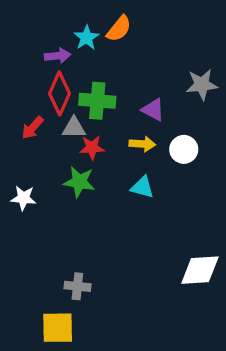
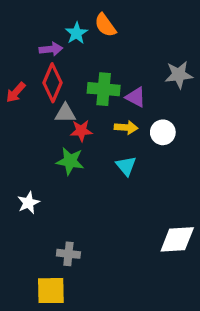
orange semicircle: (119, 29) -> (105, 25), turned 105
green cross: (97, 101) -> (104, 89), moved
red arrow: (32, 128) -> (16, 92), moved
cyan triangle: (142, 187) -> (126, 166), turned 35
white star: (23, 198) -> (29, 203), moved, turned -30

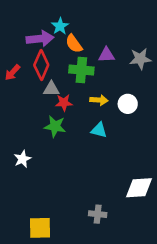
orange semicircle: (105, 25) -> (74, 44), moved
purple arrow: (51, 49) -> (40, 39), size x1.5
purple triangle: (136, 97) -> (106, 55), moved, turned -30
cyan triangle: (126, 166) -> (99, 130), turned -36
gray cross: (68, 254) -> (98, 214), moved

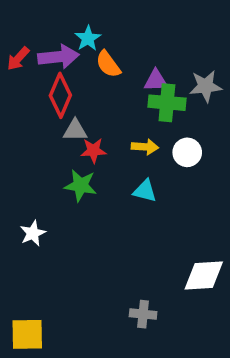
green cross: (81, 70) -> (167, 103), moved
red arrow: (12, 73) -> (18, 59), moved
yellow square: (40, 228) -> (27, 334), moved

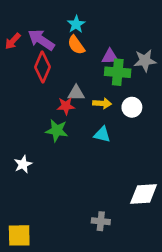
cyan star: (88, 38) -> (76, 24), moved
purple arrow: (59, 57) -> (41, 40), turned -140
gray triangle: (75, 130) -> (76, 93), moved

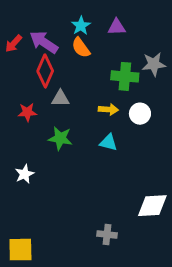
purple triangle: (110, 57) -> (117, 27), moved
gray triangle: (76, 93) -> (60, 98), moved
red star: (66, 106) -> (27, 112), moved

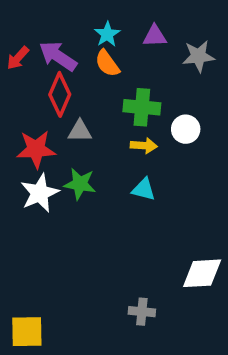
gray star: (154, 64) -> (198, 56), moved
green cross: (125, 76) -> (142, 107), moved
red star: (27, 112) -> (36, 149), size x1.5
white circle: (140, 114) -> (186, 129), moved
white star: (25, 174) -> (40, 193), moved, size x1.5

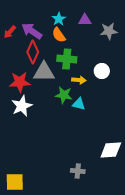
green cross: (142, 107) -> (67, 59), moved
gray triangle: (80, 131) -> (44, 72), size x1.6
green star: (80, 184) -> (64, 95), moved

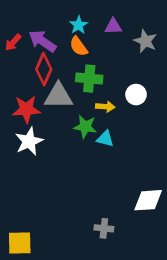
gray star: (109, 31) -> (145, 41), turned 30

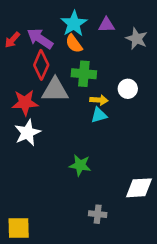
cyan star: (79, 25) -> (74, 24), size x1.5
green star: (85, 127) -> (80, 165), moved
cyan triangle: (105, 139) -> (99, 115), moved, turned -30

